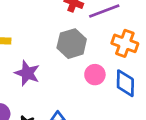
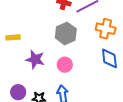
pink circle: (95, 75) -> (65, 65), moved

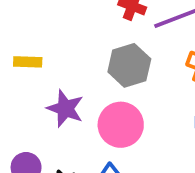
pink circle: (65, 65) -> (121, 125), size x1.5

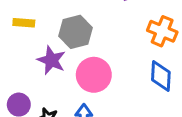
gray hexagon: (129, 65) -> (76, 32), moved

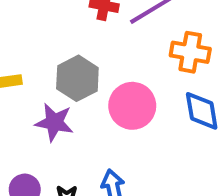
pink circle: (94, 75) -> (132, 106), moved

